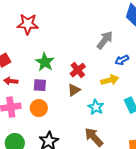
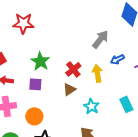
yellow arrow: (110, 80) -> (97, 73), moved, turned -84
orange circle: (39, 108) -> (34, 116), moved

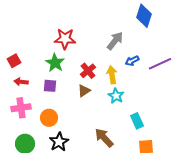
red star: (23, 23) -> (65, 39), moved
cyan rectangle: (126, 104) -> (137, 121), moved
cyan star: (91, 106) -> (116, 96), moved

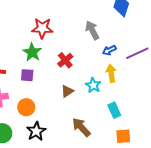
gray arrow: (115, 41) -> (92, 30), turned -66
yellow arrow: (112, 75) -> (111, 73), moved
brown triangle: (84, 91) -> (67, 91), moved

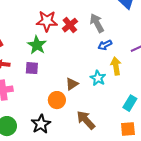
blue arrow: (109, 50) -> (105, 45), moved
red cross: (65, 60) -> (70, 25), moved
orange circle: (26, 107) -> (57, 100), moved
cyan rectangle: (114, 110) -> (130, 103), moved, turned 56

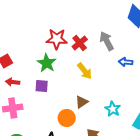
blue arrow: (105, 45) -> (126, 62), moved, turned 32
yellow arrow: (116, 66) -> (85, 71), moved, turned 150
cyan star: (98, 78) -> (113, 109), moved

